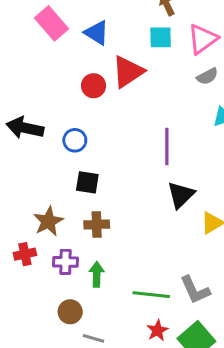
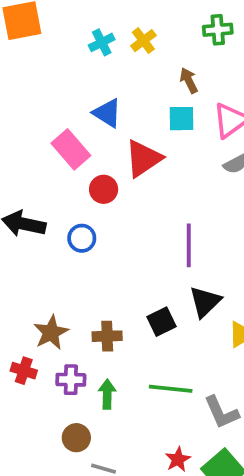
pink rectangle: (51, 23) -> (71, 149), moved
red circle: (94, 86) -> (104, 189), moved
black square: (87, 182) -> (162, 322), moved, turned -35
red cross: (25, 254) -> (24, 371), turned 30
green line: (151, 295) -> (171, 389), moved

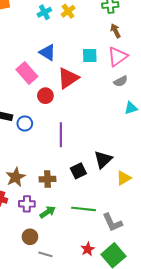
brown arrow: (189, 80) -> (115, 31), moved
blue circle: (82, 238) -> (25, 123), moved
purple line: (189, 245) -> (61, 135), moved
green arrow: (107, 394) -> (47, 212), turned 56

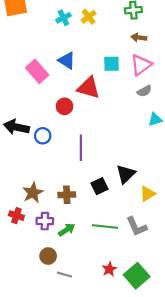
brown arrow: (115, 31) -> (139, 37), turned -56
pink rectangle: (27, 73) -> (37, 71), moved
red triangle: (68, 78) -> (89, 88), turned 50
gray L-shape: (112, 222) -> (137, 227), moved

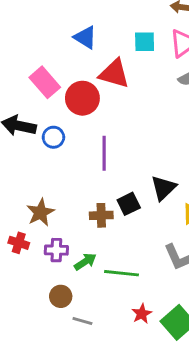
pink rectangle: (37, 71) -> (45, 82), moved
red circle: (65, 106) -> (82, 98), size x1.5
brown cross: (67, 195) -> (101, 215), moved
green line: (105, 227) -> (121, 273), moved

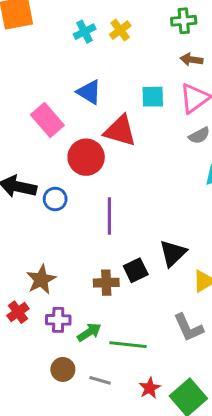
pink rectangle: (45, 82) -> (47, 120), moved
red cross: (19, 243) -> (18, 312), turned 36
gray line: (82, 321) -> (100, 380), moved

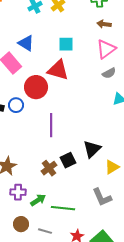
blue triangle: (89, 92) -> (26, 43), moved
cyan square: (153, 97) -> (66, 44), moved
blue circle: (55, 199) -> (16, 105), moved
brown cross: (106, 283) -> (49, 168), turned -35

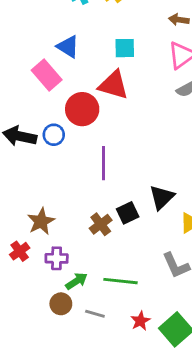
green arrow: (38, 200) -> (76, 281), moved

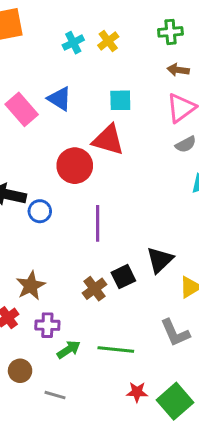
pink rectangle: (47, 75) -> (22, 109), moved
blue circle: (54, 135) -> (40, 211), moved
brown circle: (61, 304) -> (20, 371), moved
gray line: (95, 314) -> (55, 395), moved
red star: (140, 321) -> (137, 392), turned 30

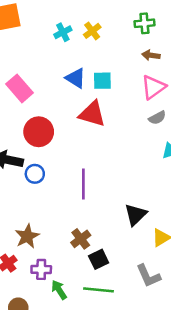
blue triangle: (60, 99) -> (76, 78), moved
red circle: (75, 166) -> (39, 132), moved
black square: (123, 277) -> (99, 259), moved
green arrow: (69, 350) -> (59, 290), turned -90

